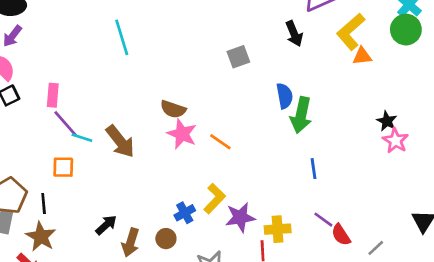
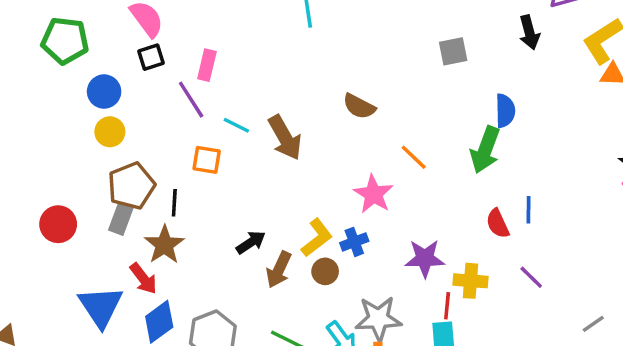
green arrow: (301, 115) -> (485, 150), moved
purple line: (66, 124) -> (191, 100), moved
pink star: (182, 134) -> (373, 194), moved
yellow L-shape: (215, 199) -> (317, 238), moved
red semicircle: (341, 235) -> (498, 224), moved

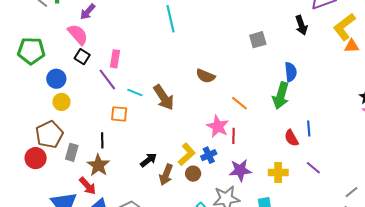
black square: (151, 57) -> (82, 57), turned -35
brown pentagon: (131, 186) -> (49, 135), moved
purple star: (425, 258) -> (240, 170), moved
red line: (447, 306) -> (233, 136), moved

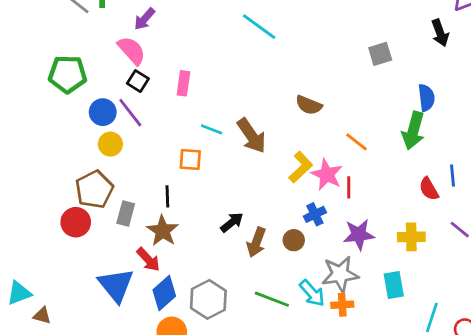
cyan line: (170, 19) -> (259, 27), turned -40
purple line: (107, 80) -> (130, 113), moved
yellow L-shape: (187, 154) -> (301, 167), moved

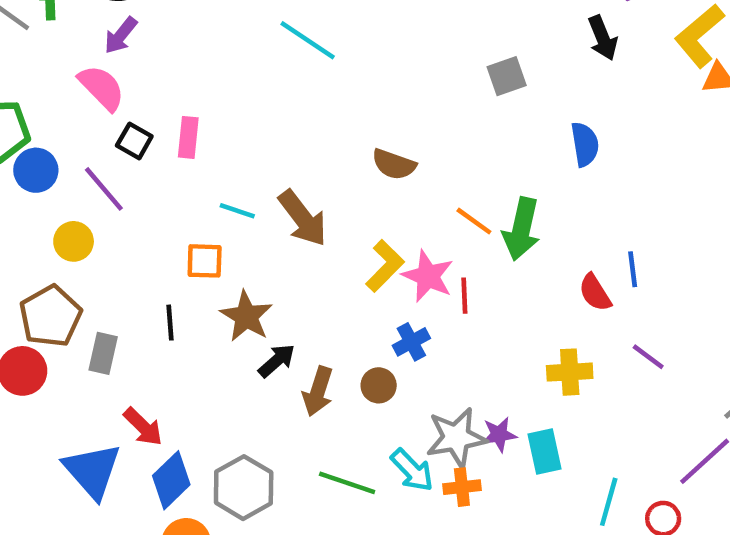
black square: (138, 81) -> (134, 141), moved
blue circle: (103, 112) -> (36, 170), moved
green arrow: (413, 131) -> (521, 229), moved
brown star: (163, 231) -> (246, 316), moved
purple star: (359, 235) -> (499, 434), moved, size x0.7

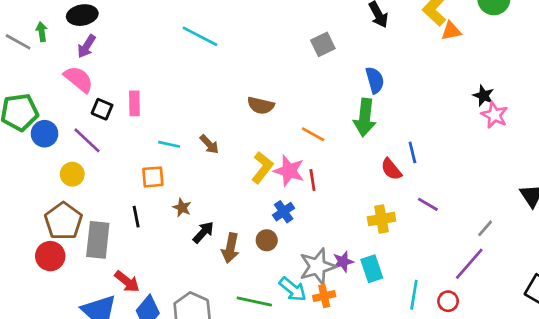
brown arrow: (303, 218) -> (209, 144), size x0.6
green arrow: (521, 229) -> (365, 117), moved
brown star: (246, 316) -> (182, 208), size x0.6
gray rectangle: (103, 353) -> (98, 240), size x1.5

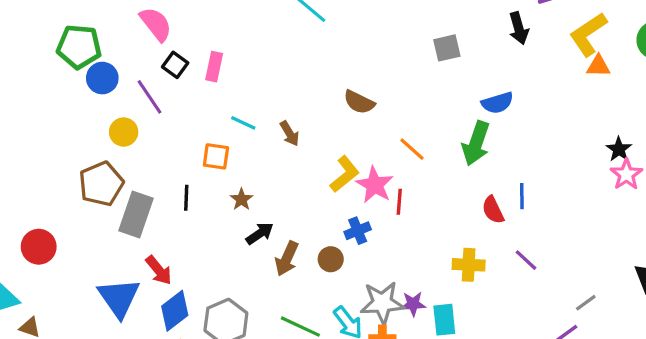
blue semicircle: (375, 80) -> (497, 103), turned 76
red circle: (50, 256) -> (39, 247), moved

